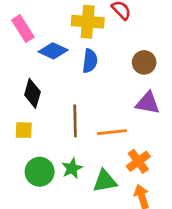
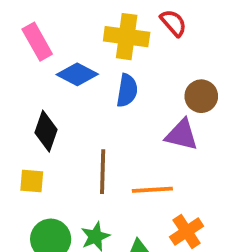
purple triangle: (148, 103) -> (182, 135), moved

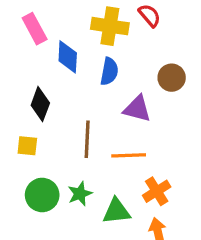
blue diamond: (77, 74) -> (68, 57), turned 64
purple triangle: (182, 135) -> (137, 109), moved

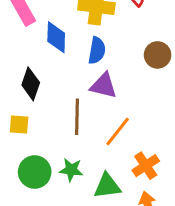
purple triangle: (137, 109) -> (104, 86), moved
orange line: (129, 155) -> (118, 131), turned -48
green star: (80, 194) -> (71, 170), turned 30

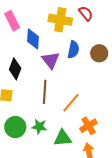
blue semicircle: (97, 50) -> (73, 50), moved
purple triangle: (104, 86) -> (51, 60), moved, turned 36

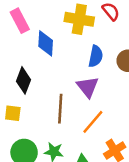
purple triangle: (51, 60) -> (88, 87), moved

